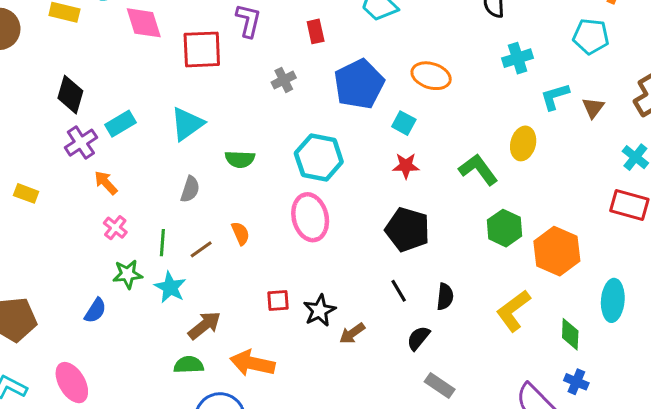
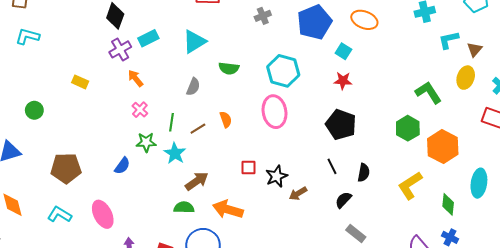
yellow ellipse: (523, 143) -> (466, 78), moved
green L-shape: (478, 170) -> (428, 93), moved

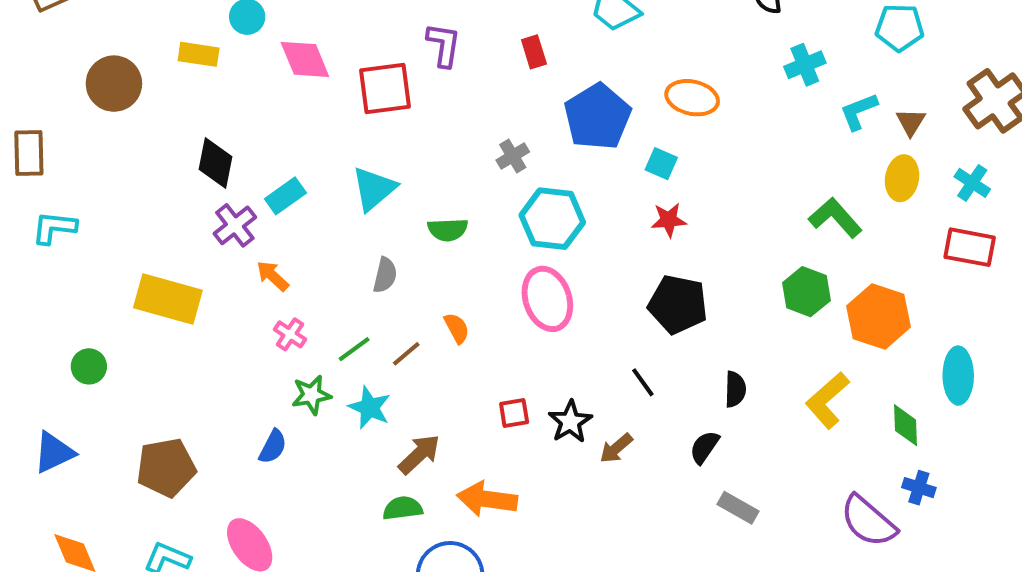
gray cross: (263, 16) -> (513, 156), moved
yellow rectangle: (80, 82) -> (168, 299), size x2.0
green line: (172, 122) -> (354, 349), turned 54
black line: (332, 166) -> (643, 382), moved

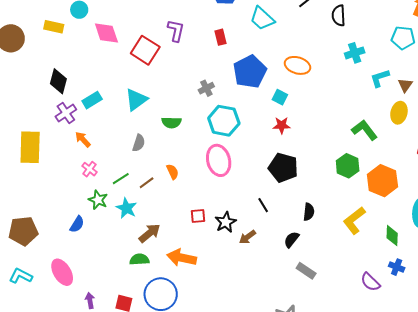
red square: (385, 88) -> (145, 50), turned 36
yellow rectangle: (168, 299) -> (30, 147), turned 72
green star: (311, 395) -> (98, 200), turned 30
purple semicircle: (868, 521) -> (370, 282), size x0.7

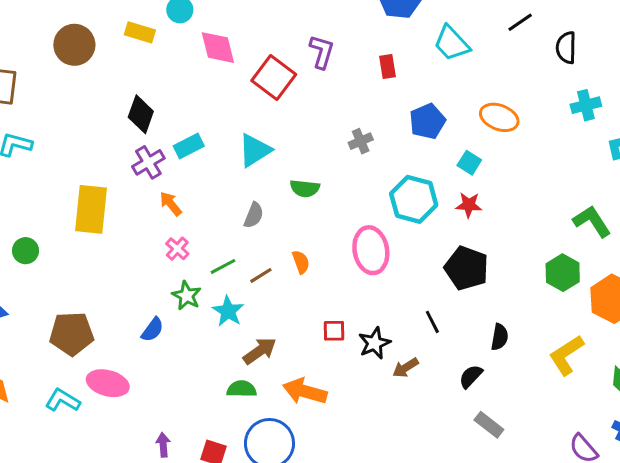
blue pentagon: (250, 72) -> (427, 121), size x0.7
cyan hexagon: (224, 121) -> (414, 199), moved
pink ellipse: (62, 272) -> (108, 383), moved, turned -48

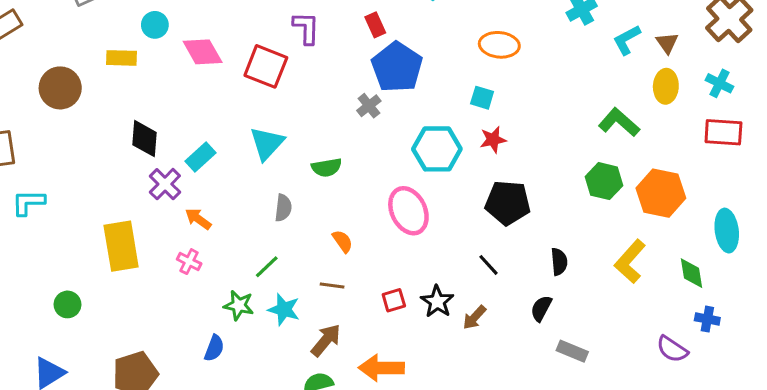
blue pentagon: (427, 121) -> (397, 67), moved, size x1.4
pink cross: (177, 249) -> (189, 262), moved
brown line: (261, 275) -> (332, 286), moved, turned 55

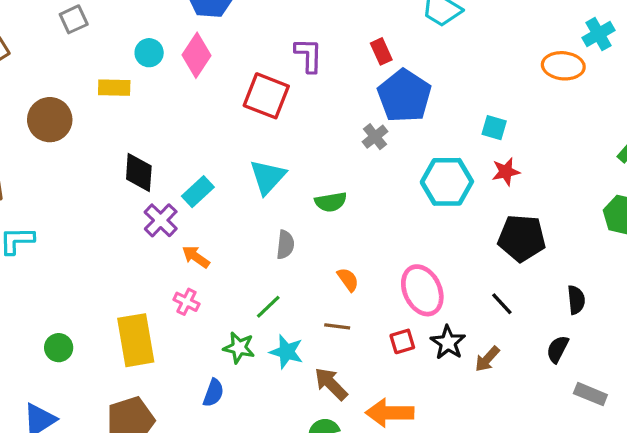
orange ellipse: (499, 45) -> (563, 66), moved
pink diamond: (203, 52) -> (196, 55), moved, turned 63
pink ellipse: (408, 211) -> (422, 290), moved
yellow rectangle: (121, 246) -> (136, 340), moved
brown arrow: (326, 340) -> (331, 384), turned -84

